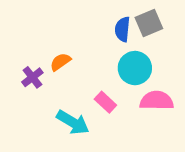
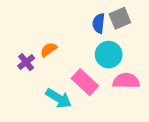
pink rectangle: (105, 102) -> (85, 82), size x1.5

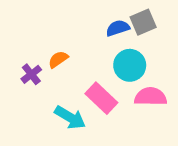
blue semicircle: (99, 23) -> (118, 28), turned 66

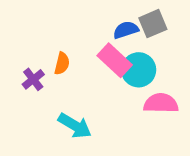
orange semicircle: (58, 59) -> (62, 63), turned 138
pink rectangle: (101, 98) -> (115, 60), moved

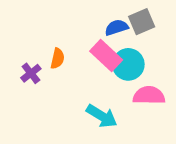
cyan arrow: (75, 126) -> (102, 116), moved

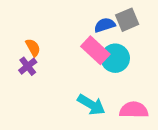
orange semicircle: (57, 59) -> (33, 48), moved, turned -42
pink semicircle: (149, 95) -> (134, 110), moved

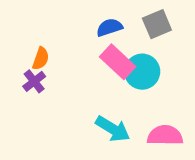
blue semicircle: (105, 25) -> (109, 27), moved
orange semicircle: (33, 48) -> (41, 58), turned 48

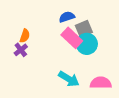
gray square: (157, 24) -> (84, 29), moved

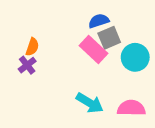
blue semicircle: (67, 17) -> (99, 21), moved
cyan circle: (87, 44) -> (135, 57), moved

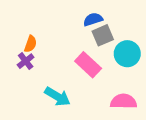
pink rectangle: (94, 49) -> (88, 65), moved
cyan arrow: (90, 103) -> (57, 97), moved

